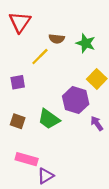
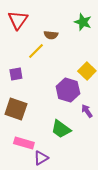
green star: (86, 43) -> (83, 22), moved
green trapezoid: (49, 119) -> (61, 129), moved
brown square: (18, 121) -> (16, 109), size x1.6

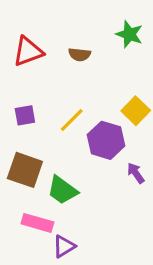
red triangle: (18, 20) -> (28, 51), moved, turned 35
yellow line: (36, 51) -> (72, 120), moved
green trapezoid: (61, 129) -> (62, 190), moved

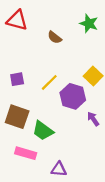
red triangle: (28, 51) -> (17, 20), moved, turned 35
brown semicircle: (80, 55) -> (55, 37), turned 32
purple triangle: (64, 246) -> (59, 169), moved, turned 35

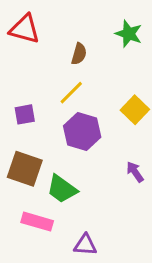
brown semicircle: (55, 37) -> (79, 54), turned -112
yellow line: (49, 82) -> (71, 93), moved
purple hexagon: (73, 96) -> (82, 132), moved

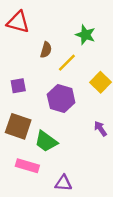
green star: (129, 34) -> (85, 35), moved
brown semicircle: (79, 54) -> (46, 50), moved
yellow line: (71, 93) -> (67, 63), moved

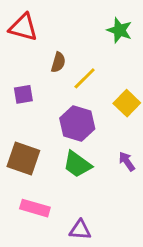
green star: (85, 35) -> (120, 30), moved
purple square: (18, 86) -> (23, 94), moved
green trapezoid: (46, 141) -> (77, 164), moved

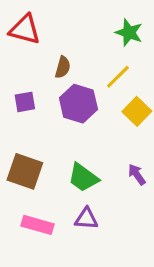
yellow line: (85, 78) -> (118, 77), moved
purple hexagon: (77, 124) -> (78, 104), moved
purple triangle: (80, 230) -> (86, 219), moved

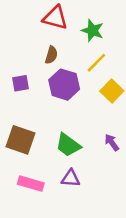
red triangle: (25, 29) -> (55, 18), moved
green star: (129, 33) -> (93, 31), moved

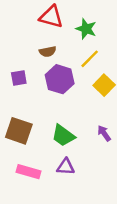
brown semicircle: (51, 55) -> (48, 52), turned 63

